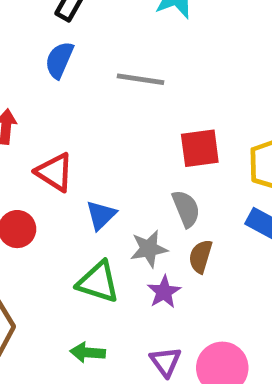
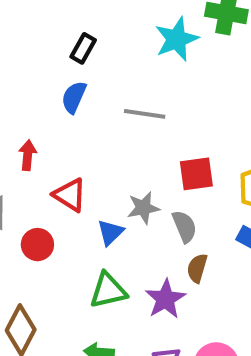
gray star: (149, 249) -> (143, 208), moved
green triangle: (98, 282) -> (108, 291), turned -30
purple star: (164, 292) -> (165, 299), size x1.4

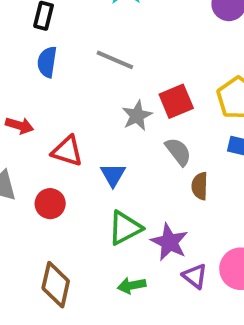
gray line: (145, 114) -> (115, 60), turned 30
red arrow: (28, 155) -> (20, 126), turned 116
gray star: (143, 208) -> (137, 116), moved
purple star: (165, 299) -> (169, 242), moved

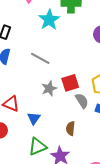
gray semicircle: (178, 152) -> (82, 101), moved
brown semicircle: (200, 186) -> (70, 128), moved

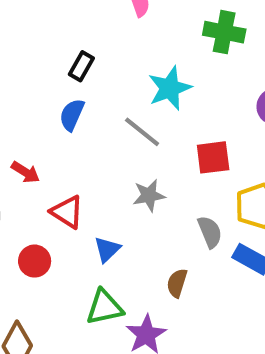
cyan star: (49, 20) -> (170, 88), moved
red square: (70, 83) -> (213, 157), moved

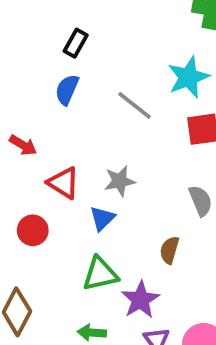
cyan star: (170, 88) -> (188, 77), moved
gray star: (149, 195) -> (120, 181), moved

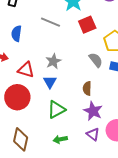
blue semicircle: (67, 90) -> (16, 34), moved
red circle: (33, 230) -> (17, 97), size x1.6
purple star: (140, 300) -> (93, 111), moved

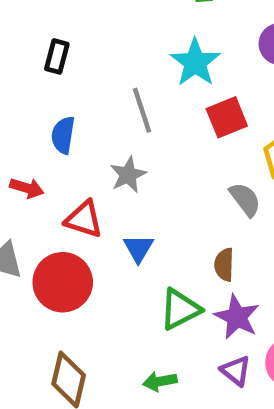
gray line: (50, 22) -> (142, 110), turned 48
gray star: (53, 61) -> (128, 175), moved
green triangle: (56, 110) -> (180, 309), moved

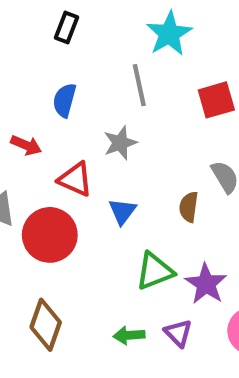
cyan star: (195, 62) -> (169, 34), moved
brown semicircle: (224, 265) -> (189, 207), moved
purple triangle: (236, 371) -> (178, 333), moved

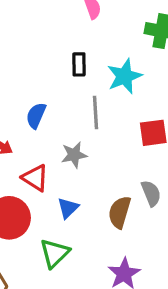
black rectangle: (67, 28) -> (79, 64), moved, turned -30
brown semicircle: (189, 207) -> (120, 212), size x1.4
green triangle: (155, 271) -> (54, 253), moved, turned -32

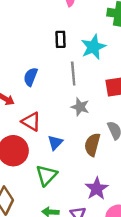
gray star: (74, 155) -> (80, 107), moved, turned 30

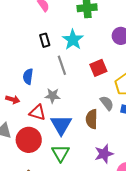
gray star: (80, 107) -> (53, 96), moved
blue triangle: (55, 143) -> (61, 125), size x1.6
purple star: (97, 189) -> (104, 154), turned 30

